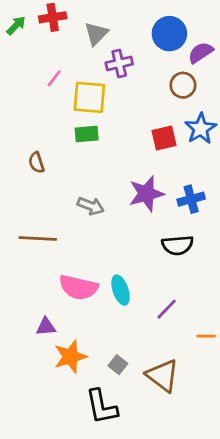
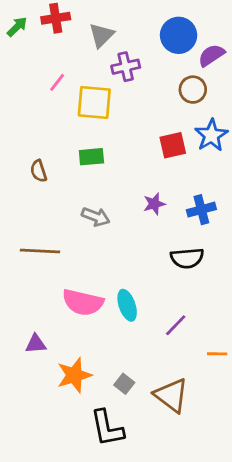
green rectangle: (87, 134) -> (91, 157), moved
purple star: (146, 194) -> (154, 204), size x0.6
purple triangle: (46, 327) -> (36, 344), moved

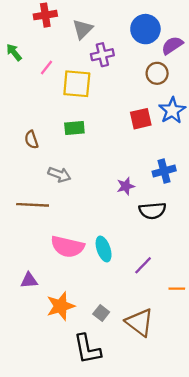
green arrow: (17, 27) -> (14, 52), moved, turned -84
purple star: (154, 204) -> (126, 186), moved
gray arrow: (96, 217) -> (59, 175), moved

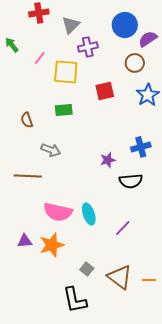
red square: (141, 119) -> (105, 91), moved
orange line: (177, 289) -> (149, 280), moved
orange star: (60, 306) -> (52, 245), moved

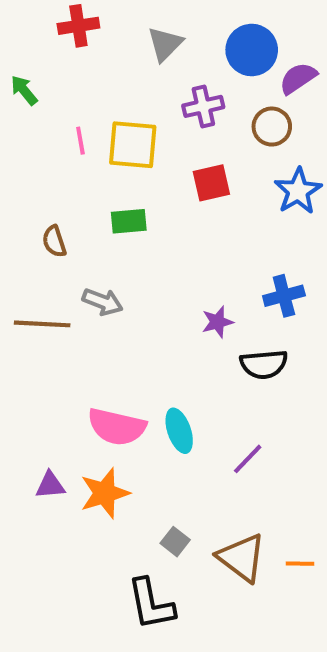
gray triangle: (71, 25) -> (165, 44), moved
purple cross: (88, 47) -> (203, 106), moved
pink line: (40, 58) -> (80, 141), moved, turned -48
brown line: (28, 176) -> (42, 324), moved

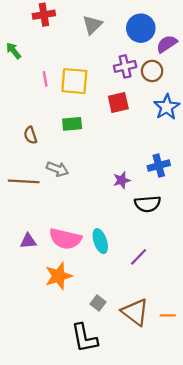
purple cross: (203, 106) -> (125, 66), moved
purple triangle: (50, 485) -> (28, 241), moved

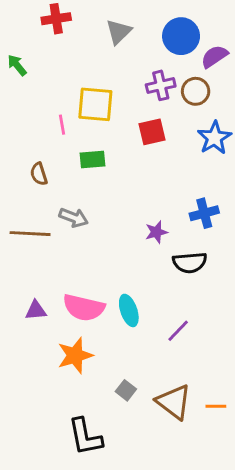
pink line: (45, 79) -> (62, 125), moved
black L-shape: (84, 338) -> (85, 437), moved

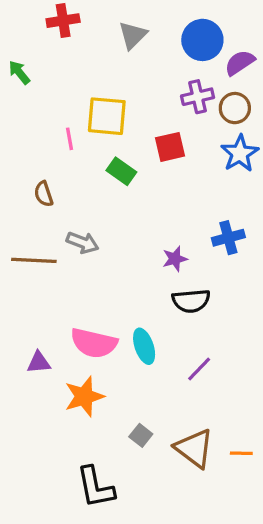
purple cross: (161, 85) -> (198, 97), moved
brown circle: (196, 91) -> (235, 108), moved
green rectangle: (92, 160) -> (121, 171), moved, turned 40
black semicircle: (190, 263) -> (191, 301), moved
purple triangle: (36, 310) -> (39, 362), moved

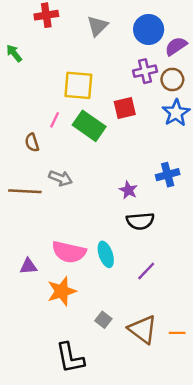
pink line: (70, 139) -> (55, 120), moved, turned 35
green rectangle: (121, 171) -> (89, 126), size x1.5
purple star: (175, 259) -> (128, 190), turned -30

